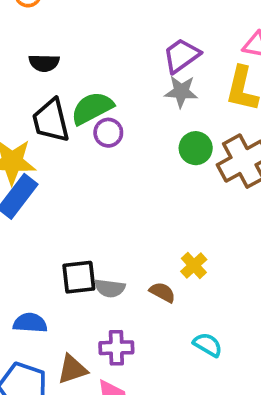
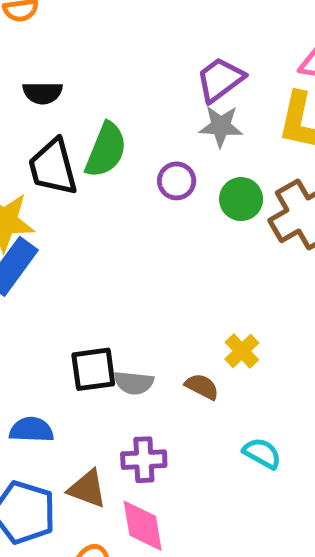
green semicircle: (92, 108) -> (106, 150), turned 141
purple circle: (108, 133) -> (177, 181), moved
brown triangle: (72, 369) -> (87, 489), turned 40

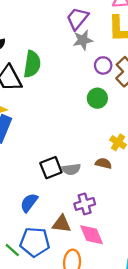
purple circle: (177, 181) -> (103, 65), moved
green circle: (241, 199) -> (97, 98), moved
blue semicircle: (31, 430) -> (29, 203), turned -42

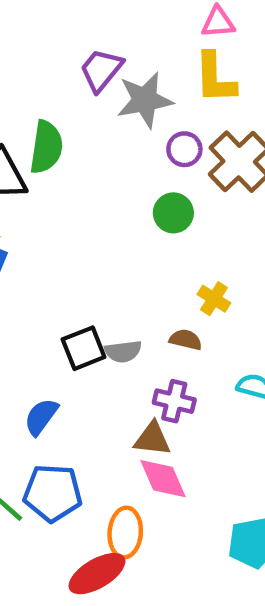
purple trapezoid: (77, 18) -> (101, 70), moved
gray star: (83, 40) -> (145, 100), size x1.4
purple cross: (85, 204) -> (174, 401), moved, turned 30
brown triangle: (62, 224) -> (152, 439), moved

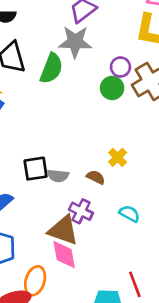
gray star: (145, 100) -> (75, 42), moved
green semicircle: (46, 147) -> (51, 68), moved
green circle: (173, 213) -> (112, 88), moved
brown triangle: (152, 439) -> (63, 230), size x1.4

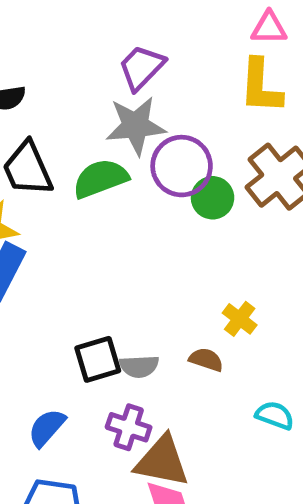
purple circle: (120, 67) -> (182, 166), moved, size x1.6
green semicircle: (51, 68) -> (100, 179), turned -124
purple cross: (81, 211) -> (129, 427), moved

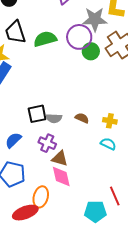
gray star: (136, 126) -> (95, 19), moved
yellow cross: (240, 319) -> (110, 121), moved, turned -32
brown triangle: (162, 461) -> (60, 158), size x0.7

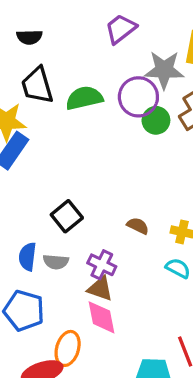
black square: (37, 114) -> (67, 216), turned -30
gray semicircle: (54, 118) -> (56, 262), moved
blue semicircle: (13, 140) -> (28, 257), turned -42
purple cross: (47, 143) -> (102, 265), moved

